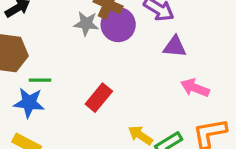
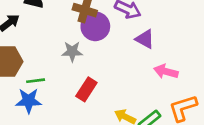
gray star: (86, 24) -> (72, 52), moved
purple triangle: (175, 47) -> (145, 39), turned 30

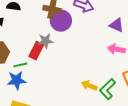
purple triangle: (145, 39) -> (116, 25), moved
red rectangle: (86, 89) -> (36, 51), moved

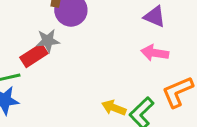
red rectangle: (36, 51) -> (34, 55), turned 30

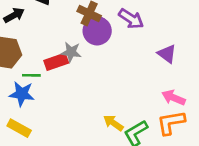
pink arrow: (155, 53) -> (173, 98), moved

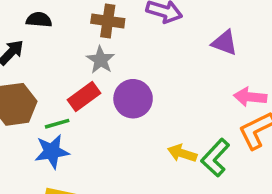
purple circle: (97, 31) -> (133, 99), moved
gray star: (71, 52) -> (101, 60), moved, turned -30

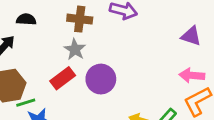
purple triangle: (225, 43) -> (191, 36), moved
green line: (57, 124) -> (26, 103), moved

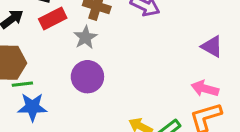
red rectangle: (63, 78) -> (53, 18), moved
purple circle: (101, 79) -> (87, 77), moved

